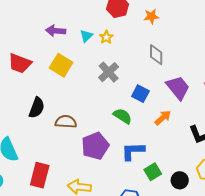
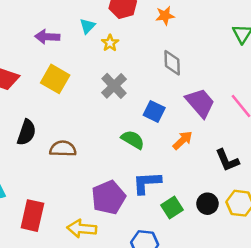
cyan triangle: (86, 36) -> (87, 26), moved
purple pentagon: (95, 146) -> (109, 197), moved
black circle: (180, 180) -> (207, 204), moved

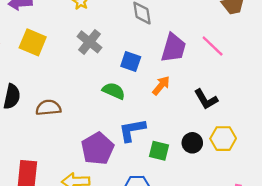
purple trapezoid: (200, 103) -> (173, 48), turned 64
green square: (172, 207) -> (159, 151), turned -36

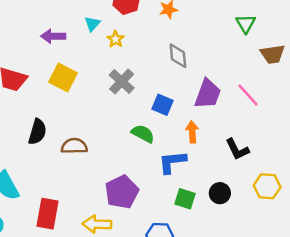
orange arrow: (161, 86) -> (192, 132), turned -48
blue L-shape: (132, 130) -> (172, 162), moved
yellow hexagon: (223, 139) -> (267, 186), moved

